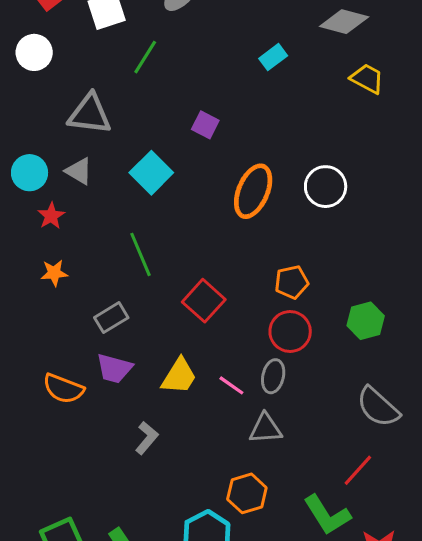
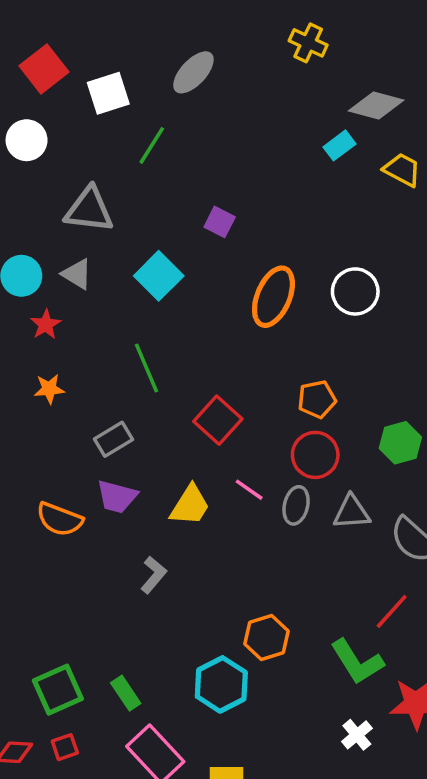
cyan rectangle: (273, 57) -> (340, 145), moved
pink line: (231, 385) -> (249, 490), moved
gray triangle: (265, 429) -> (352, 512), moved

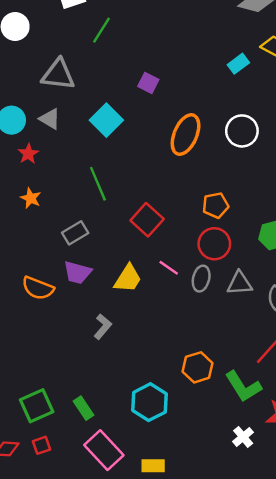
cyan rectangle: (340, 145) -> (238, 64), moved
orange star: (49, 389) -> (31, 198), turned 30
orange hexagon: (266, 637) -> (198, 367), moved

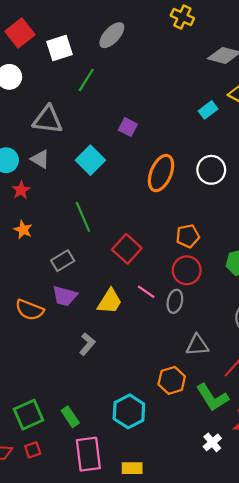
gray triangle: (240, 283) -> (197, 345), moved
pink rectangle: (104, 450) -> (88, 454), turned 36

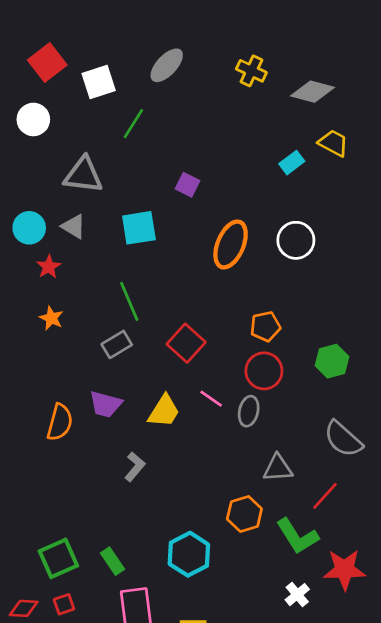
yellow cross: (182, 17) -> (251, 71), moved
cyan square: (90, 160) -> (139, 228), turned 36
gray rectangle: (63, 261) -> (117, 344), moved
orange semicircle: (30, 310) -> (60, 422), turned -96

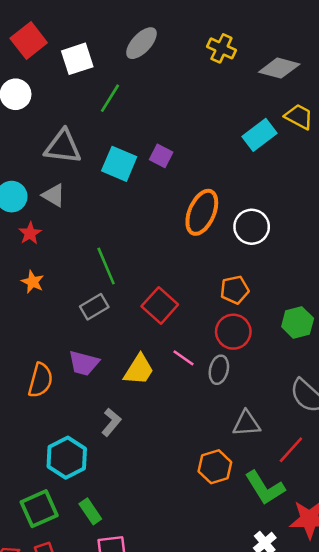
cyan rectangle: (292, 163) -> (260, 135), size x1.4
cyan square: (139, 228) -> (119, 164), moved, turned 32
white circle: (296, 240) -> (252, 227), moved
cyan hexagon: (189, 554) -> (67, 458), moved

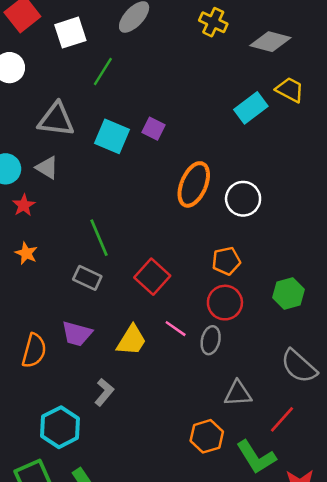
gray rectangle: (94, 307) -> (87, 278), turned 56

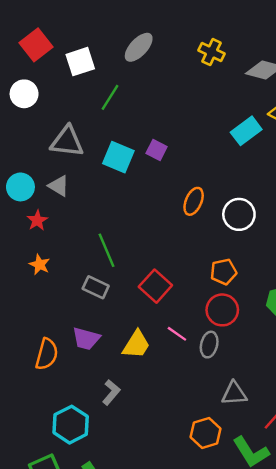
orange ellipse: (194, 184) -> (194, 201), size x0.7

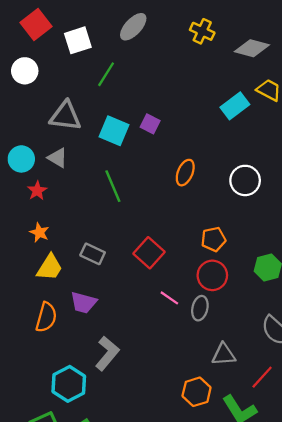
white circle: (239, 214) -> (245, 180), moved
green line: (106, 250) -> (113, 186), moved
yellow trapezoid: (136, 345) -> (50, 267), moved
gray L-shape: (111, 392) -> (107, 353), size x1.4

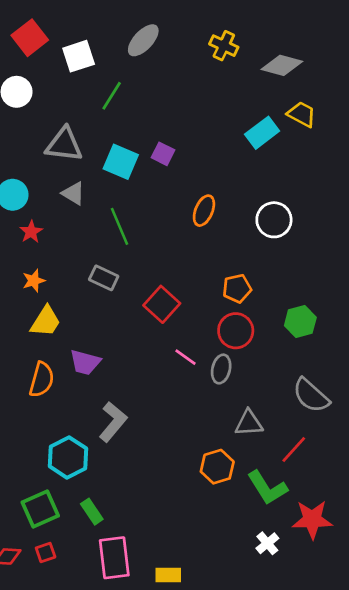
gray triangle: (58, 158) -> (73, 193), moved
orange star: (39, 232) -> (34, 281), turned 30
gray rectangle: (93, 254) -> (104, 278), moved

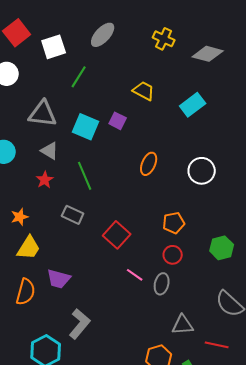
yellow trapezoid: (302, 114) -> (144, 91), moved
red star: (31, 232) -> (45, 180), moved
red circle: (236, 331) -> (173, 255), size x0.7
red line: (294, 450) -> (217, 345), turned 60

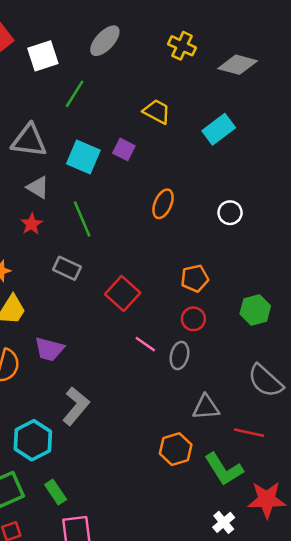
white circle: (202, 171) -> (230, 213), size x0.7

